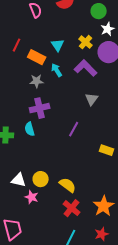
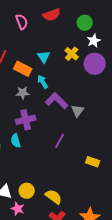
purple L-shape: (86, 68) -> (57, 101), moved

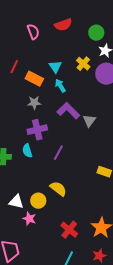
cyan arrow: (43, 82) -> (60, 86), moved
purple line: (60, 141) -> (58, 153), moved
yellow semicircle: (54, 197) -> (58, 189), moved

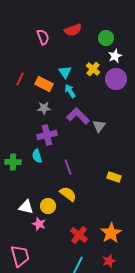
red line: (14, 67) -> (20, 79), moved
purple line: (58, 153) -> (68, 167), moved, turned -49

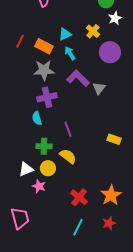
cyan triangle: (65, 72) -> (65, 34), turned 40
purple circle: (116, 79) -> (110, 52), moved
gray star: (44, 108) -> (44, 70), size x1.5
green cross: (13, 162) -> (44, 146), moved
white triangle: (26, 207) -> (26, 169), turned -35

